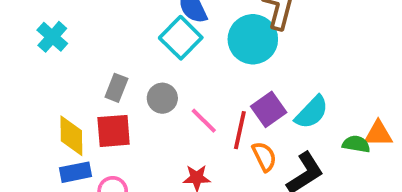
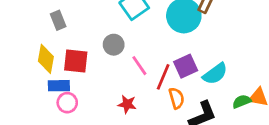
gray rectangle: (116, 88) -> (58, 20), moved, turned -54
green semicircle: (356, 144) -> (242, 102), turned -42
blue rectangle: (76, 172) -> (59, 86), moved

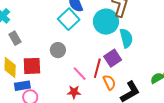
pink line: (139, 66) -> (80, 74), moved
cyan semicircle: (215, 74) -> (126, 38), moved, turned -60

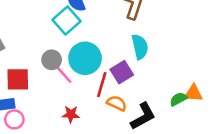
cyan circle: (106, 22) -> (85, 58), moved
pink line: (80, 74) -> (64, 75), moved
orange semicircle: (109, 82) -> (117, 103), turned -42

